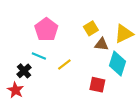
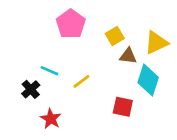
pink pentagon: (46, 29) -> (71, 24), moved
red star: (16, 90) -> (51, 119), moved

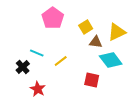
cyan diamond: (148, 80) -> (111, 60), turned -55

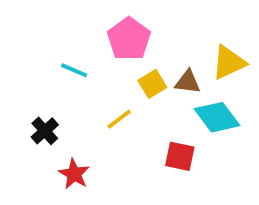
pink pentagon: (53, 18) -> (129, 39), moved
yellow square: (86, 27) -> (152, 84), moved
cyan line: (37, 53) -> (74, 70), moved

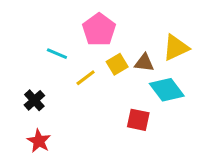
yellow line: (119, 119) -> (86, 78), moved
red star: (74, 174) -> (39, 141), moved

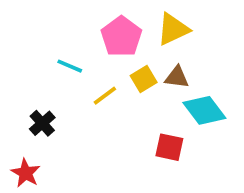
yellow triangle: (176, 48) -> (173, 29), moved
red star: (39, 141) -> (26, 173), moved

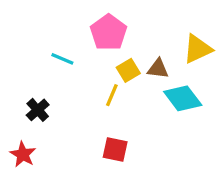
yellow triangle: (173, 29) -> (197, 49), moved
yellow line: (105, 96) -> (112, 95), moved, turned -30
red square: (169, 147) -> (115, 149), moved

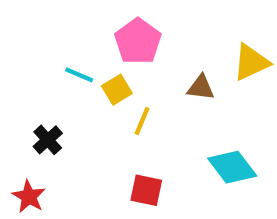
yellow square: (128, 70) -> (117, 90), moved
cyan diamond: (183, 98) -> (232, 167), moved

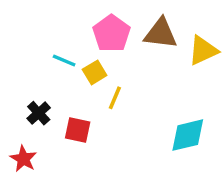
brown triangle: (201, 87) -> (161, 33), moved, size x1.5
cyan diamond: (232, 167) -> (188, 135), turned -66
red square: (146, 190) -> (78, 130), moved

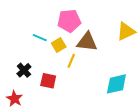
pink pentagon: (111, 33) -> (69, 21), turned 30
brown triangle: (161, 33) -> (87, 42), moved

